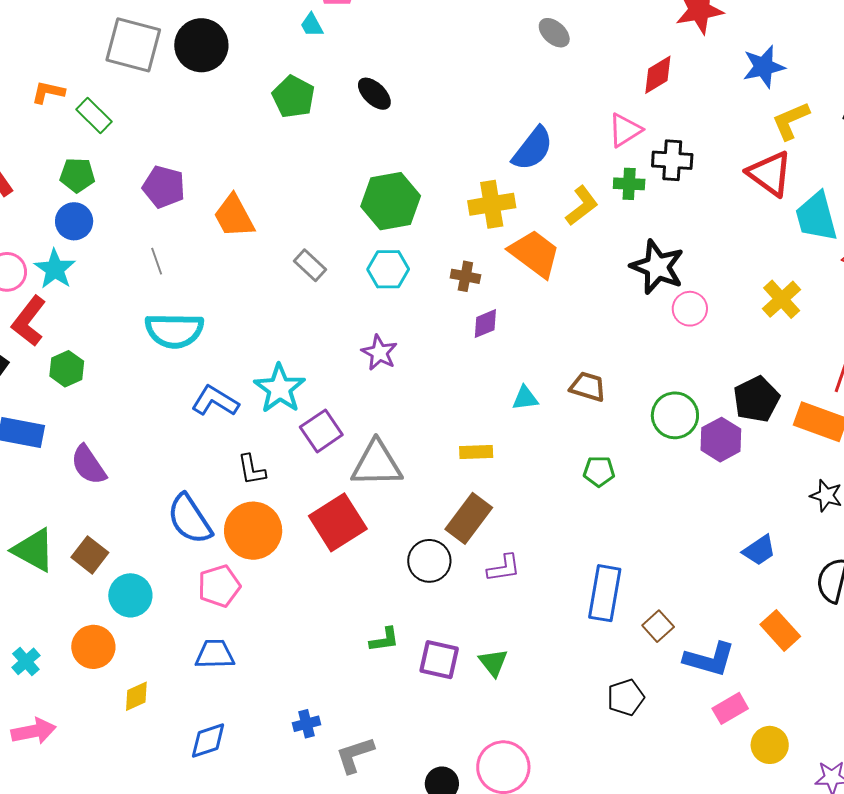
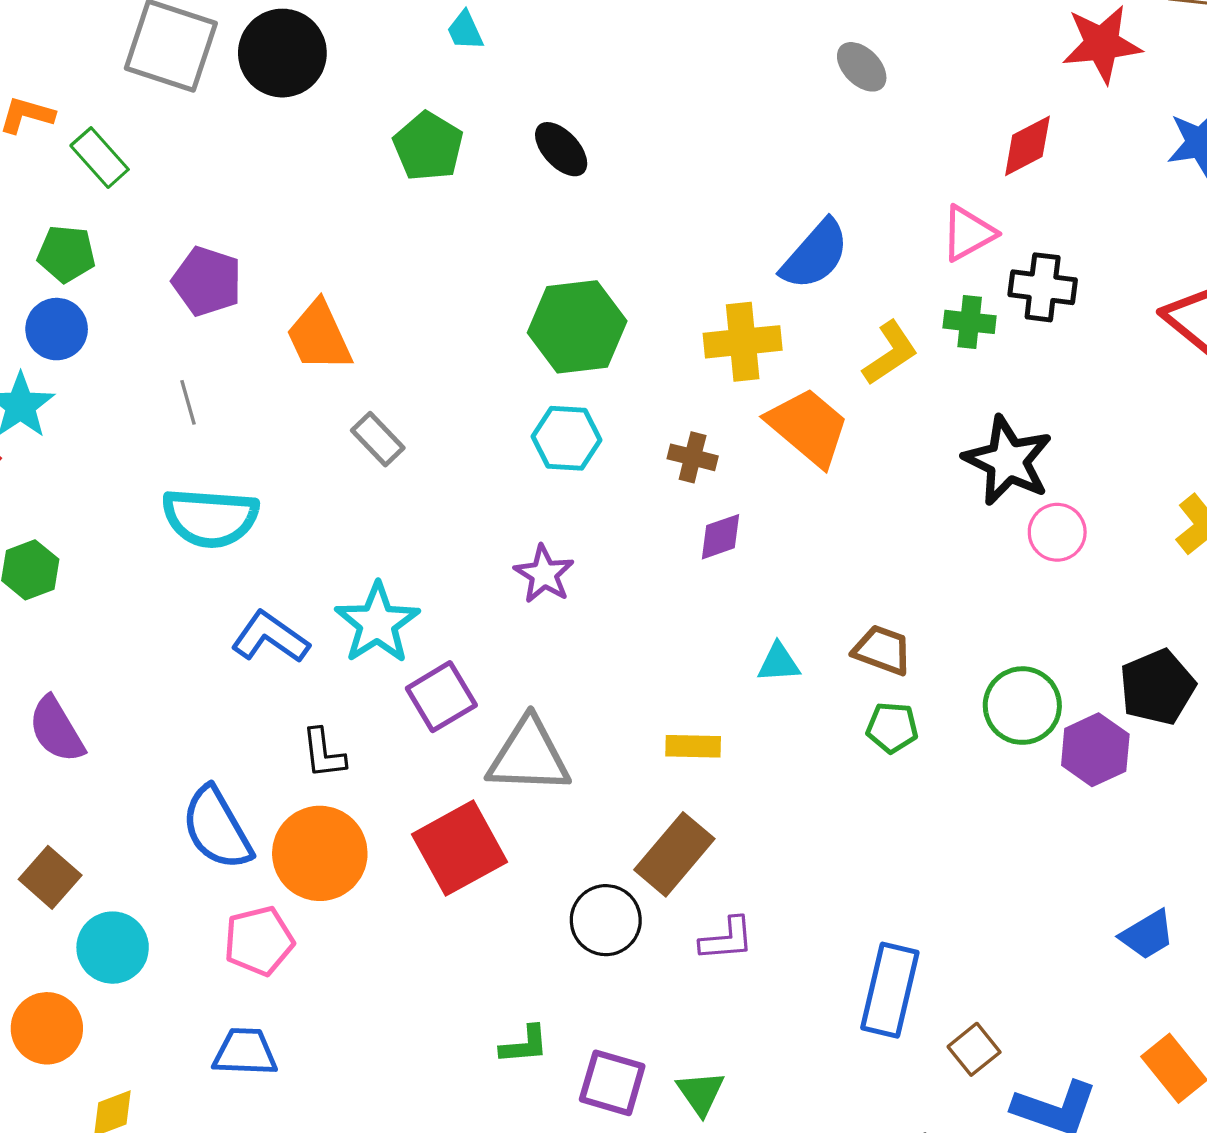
gray rectangle: (310, 265) -> (378, 439), moved
green pentagon: (599, 471) -> (892, 727), moved

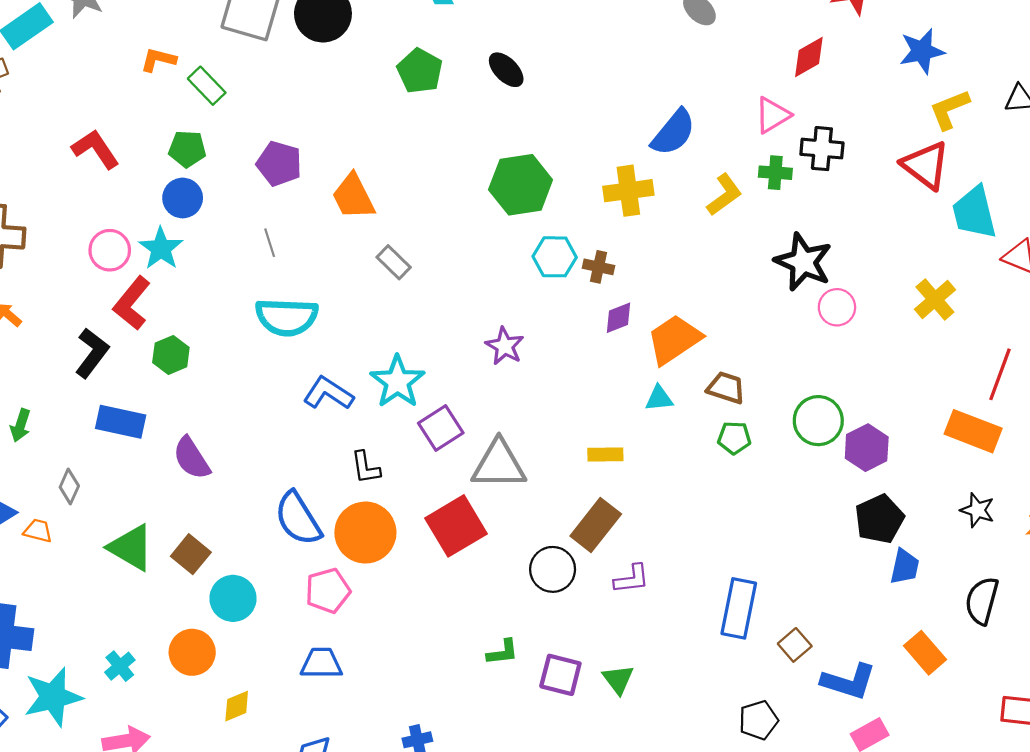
orange trapezoid: (808, 427) -> (674, 339), moved, turned -72
cyan hexagon: (567, 438) -> (555, 257), moved
black pentagon: (1157, 687) -> (879, 519), moved
blue trapezoid: (1147, 935) -> (905, 567), turned -45

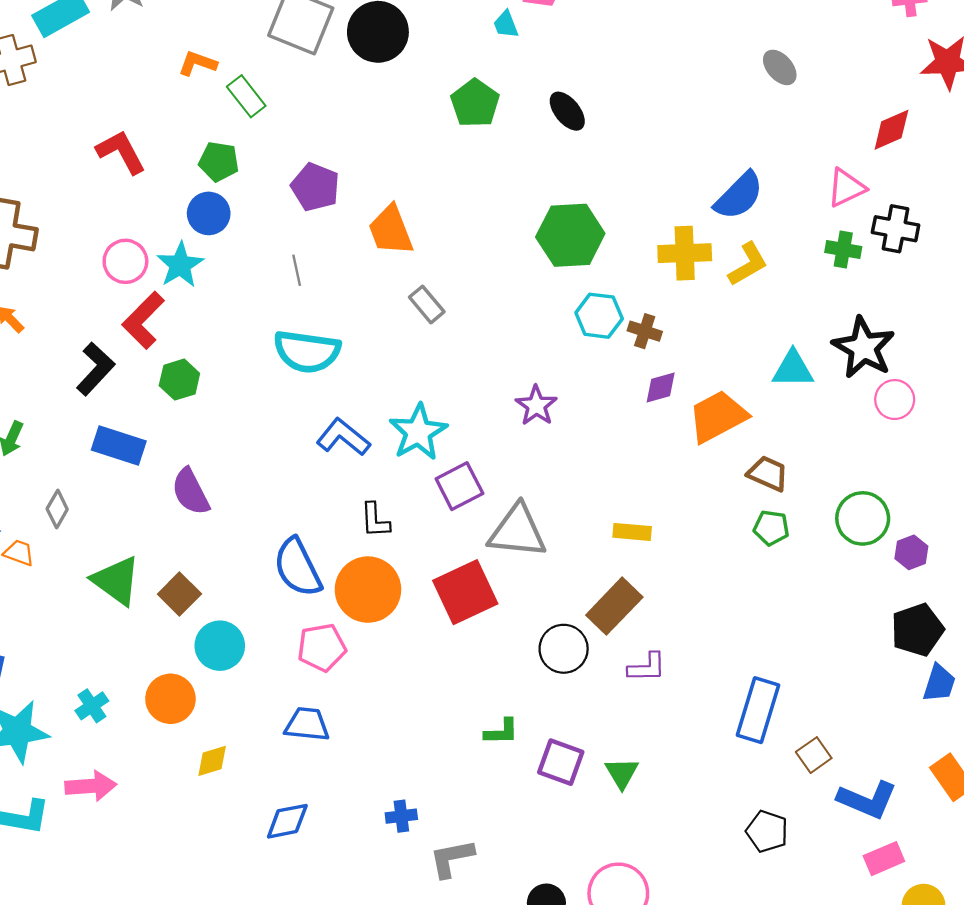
yellow L-shape: (724, 195) -> (748, 264), moved
cyan triangle: (659, 398) -> (793, 369), moved, size x1.4
purple hexagon: (867, 448) -> (911, 552), size x0.7
black pentagon: (758, 720) -> (767, 831), turned 30

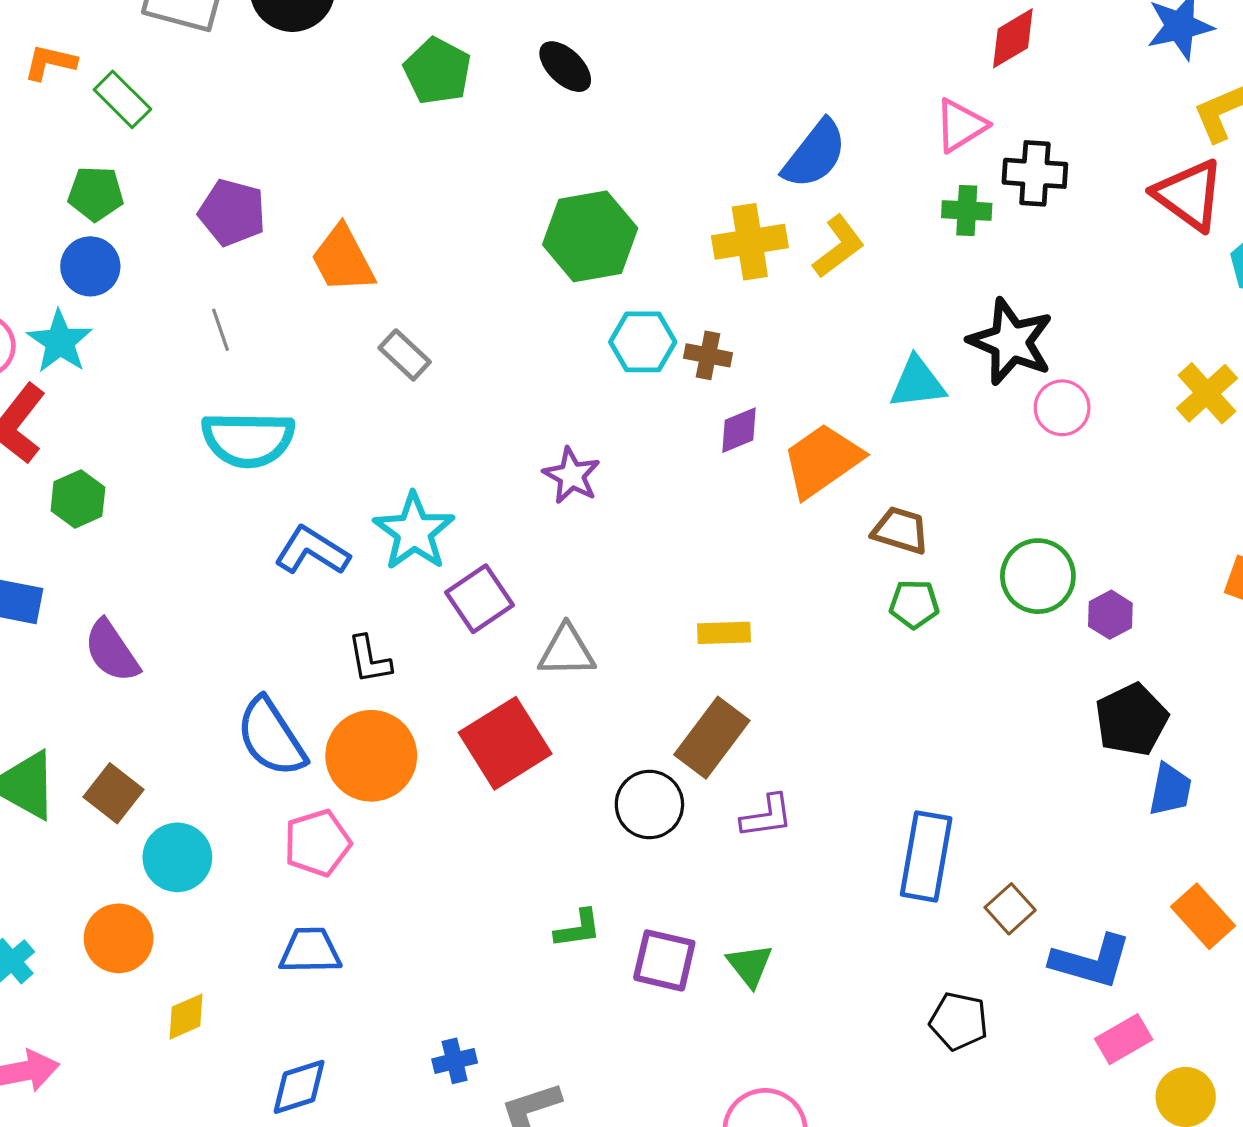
gray triangle: (517, 531) -> (567, 651), size x0.7

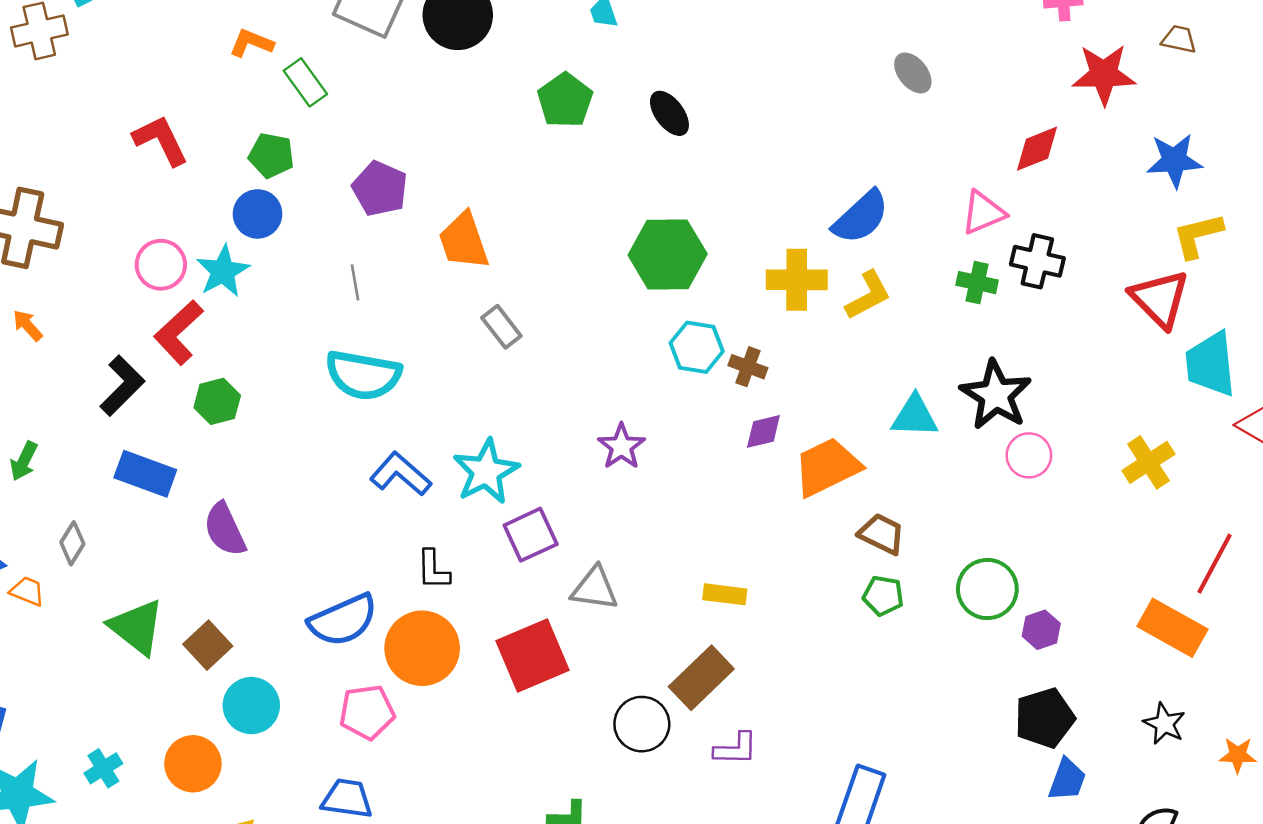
blue semicircle: (271, 737) -> (343, 620), turned -90

